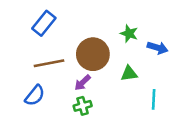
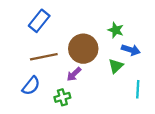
blue arrow: (158, 48) -> (131, 50), moved
green triangle: (129, 74) -> (116, 66), turned -35
green cross: (83, 106) -> (62, 97), moved

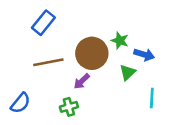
green star: (116, 30) -> (120, 41), moved
blue semicircle: (31, 86) -> (20, 103), moved

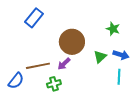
green star: (120, 41) -> (113, 29), moved
blue arrow: (144, 55) -> (121, 55), moved
brown line: (48, 62) -> (38, 66), moved

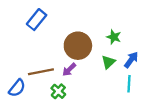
green star: (113, 29) -> (114, 37), moved
blue arrow: (121, 55) -> (131, 60), turned -70
green cross: (54, 84) -> (58, 91), turned -32

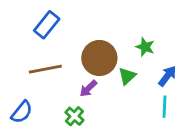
green triangle: (108, 62) -> (127, 76), moved
brown line: (41, 72) -> (45, 69), moved

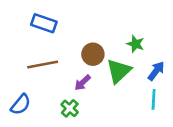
blue rectangle: (47, 25) -> (44, 23), turned 70
brown circle: (99, 58) -> (93, 54), size x0.7
green triangle: (127, 76) -> (119, 71), size x1.5

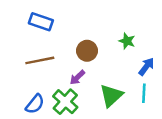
green triangle: (119, 71) -> (111, 96), moved
blue semicircle: (21, 105) -> (35, 104), moved
green cross: (70, 108) -> (65, 102), size x1.5

